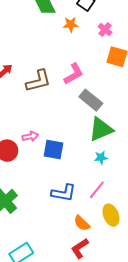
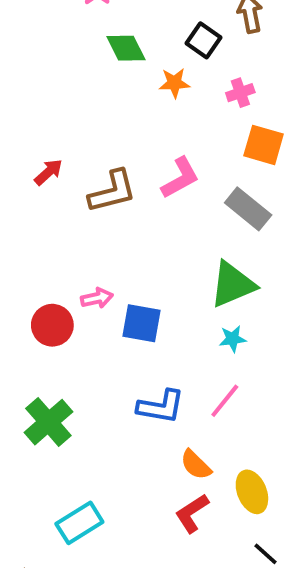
pink cross: (105, 29) -> (240, 93), turned 32
gray rectangle: (91, 100) -> (248, 209), moved
yellow ellipse: (111, 215) -> (252, 492), moved

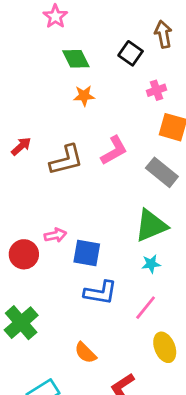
orange star: (174, 83) -> (84, 96), moved
blue L-shape: (161, 407) -> (100, 293), moved
orange semicircle: (196, 465) -> (85, 353), moved
yellow ellipse: (252, 492) -> (165, 347), moved

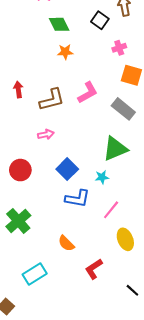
red arrow: (21, 146) -> (18, 90), turned -56
pink arrow: (55, 235) -> (46, 134), moved
blue square: (87, 253) -> (67, 169), turned 35
cyan star: (151, 264) -> (102, 177), moved

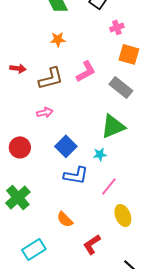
orange star: (65, 52) -> (58, 39), moved
red arrow: (18, 90) -> (18, 68), turned 105

